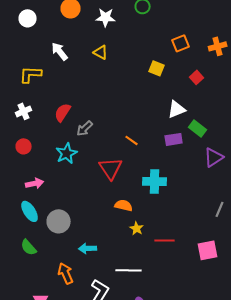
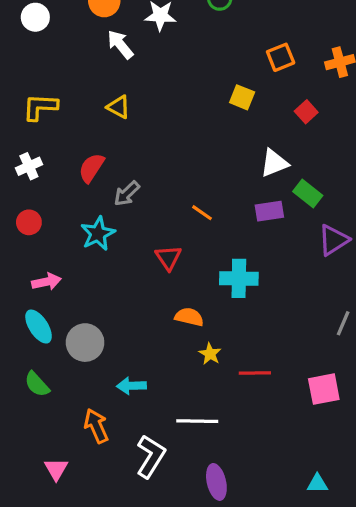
white arrow: (60, 51) -> (120, 44), moved
yellow triangle: (101, 52) -> (119, 107), moved
red triangle: (111, 168) -> (168, 258), size x0.7

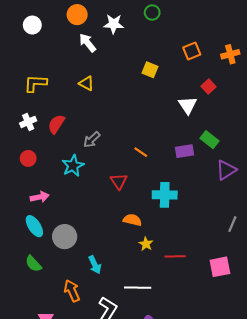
yellow square: (242, 97) -> (150, 70), moved
white triangle: (274, 163) -> (188, 105), moved, turned -42
red semicircle: (91, 168) -> (56, 124), moved
cyan arrow: (131, 386) -> (95, 265), turned -114

